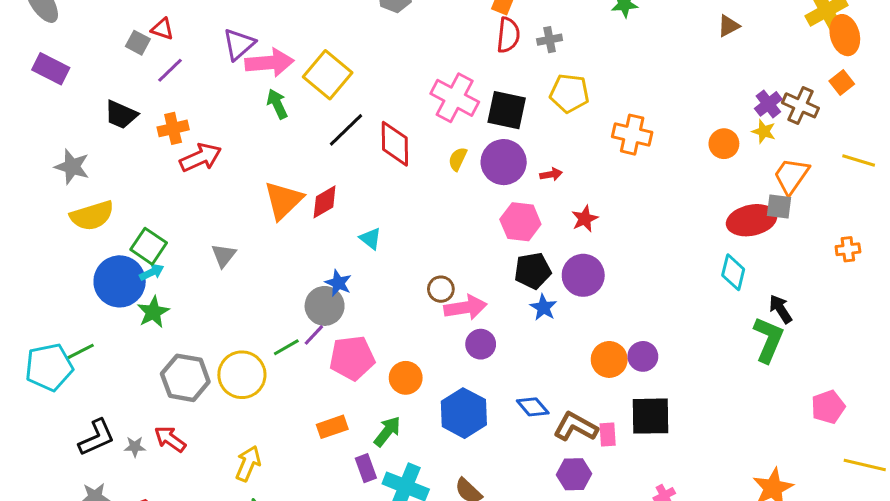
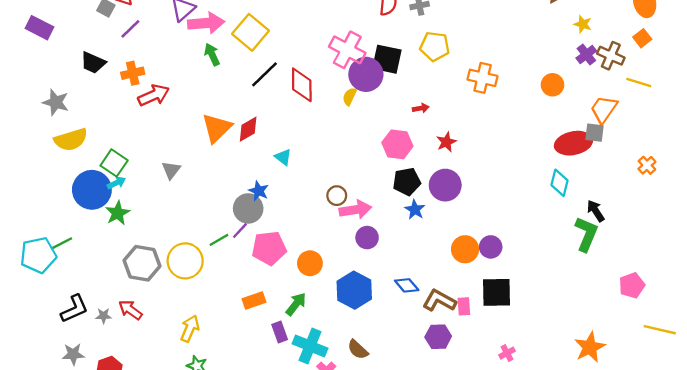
yellow star: (764, 131) -> (583, 24), moved
yellow line: (859, 161) -> (639, 82), moved
purple circle: (504, 162) -> (366, 74), moved
orange cross: (848, 249) -> (647, 165), turned -36

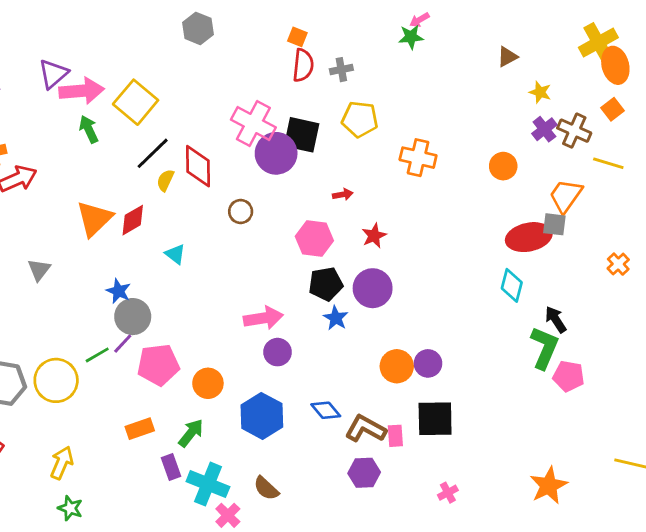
yellow semicircle: (350, 96) -> (165, 180), moved
blue star: (259, 191) -> (119, 291), moved
brown circle: (337, 196) -> (241, 212), moved
pink pentagon: (632, 285) -> (569, 376), moved, turned 30

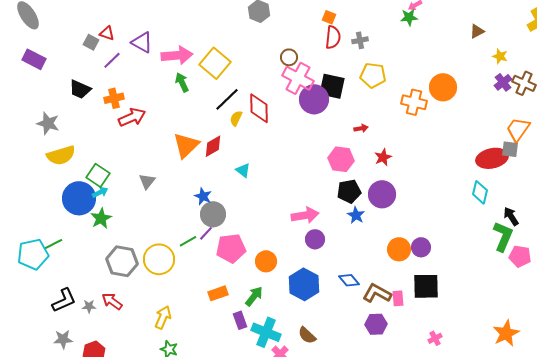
purple triangle: (53, 74) -> (142, 42), moved, turned -50
orange circle: (503, 166) -> (443, 87), moved, size x1.4
brown circle: (241, 212) -> (289, 57), moved

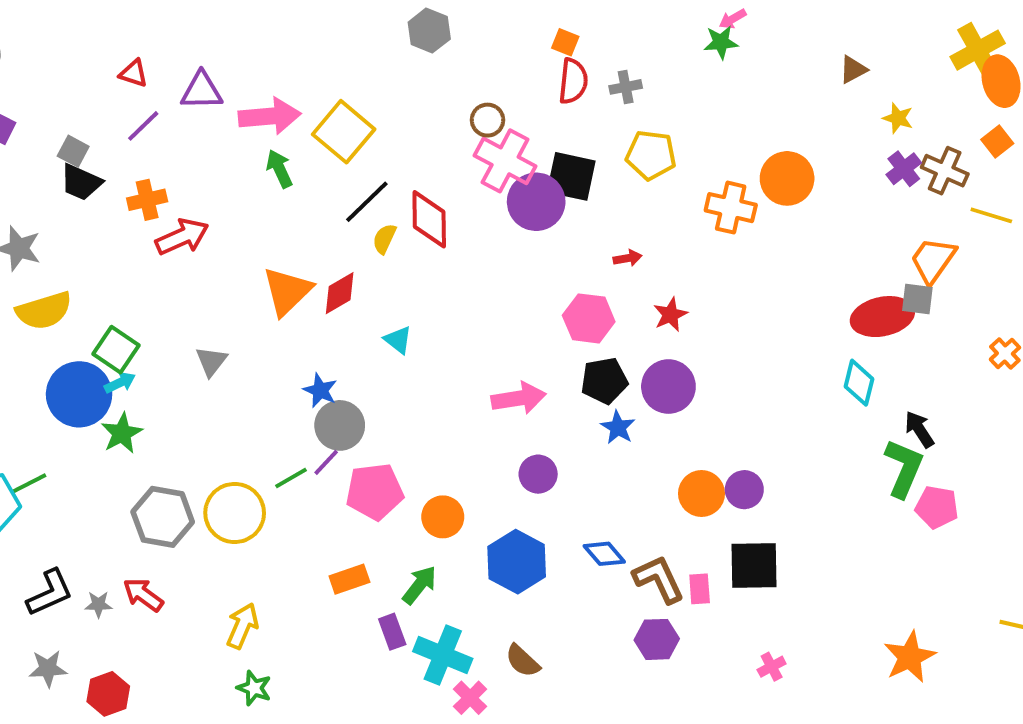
gray square: (91, 42) -> (73, 151), moved
purple triangle: (142, 42) -> (202, 91), turned -30
pink arrow: (305, 215) -> (519, 398), moved
brown L-shape: (377, 293) -> (659, 579), turned 36

